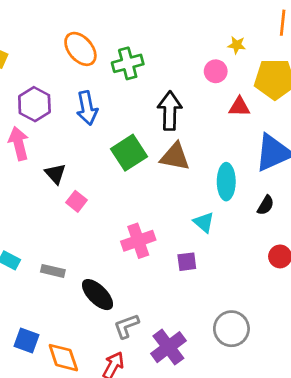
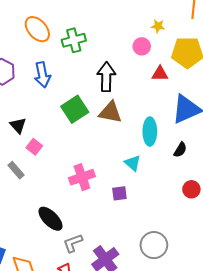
gray rectangle: (53, 271) -> (16, 170), moved, turned 36

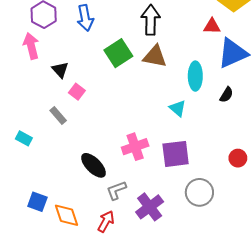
red triangle: (160, 74) -> (212, 26), moved
pink cross: (82, 177) -> (135, 147), moved
red circle: (191, 189) -> (238, 158), moved
purple square: (119, 193) -> (176, 154), moved, size x1.8

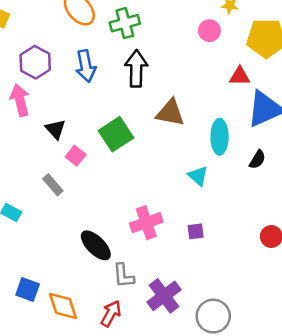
black arrow: (151, 20) -> (136, 69), moved
green square: (118, 53) -> (116, 134), moved
purple square: (176, 154) -> (196, 231), size x0.5
gray L-shape: (116, 190) -> (124, 276), turned -75
gray circle: (199, 192) -> (213, 316), moved

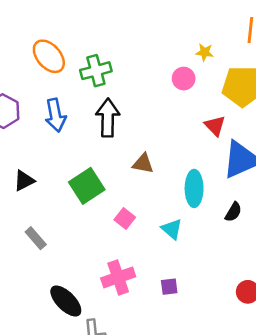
red triangle: (240, 76) -> (215, 126), turned 45
brown triangle: (170, 113) -> (143, 164), size x0.7
black triangle: (55, 129) -> (24, 181), turned 45
pink square: (76, 156) -> (125, 219), moved
gray rectangle: (53, 185) -> (36, 238), moved

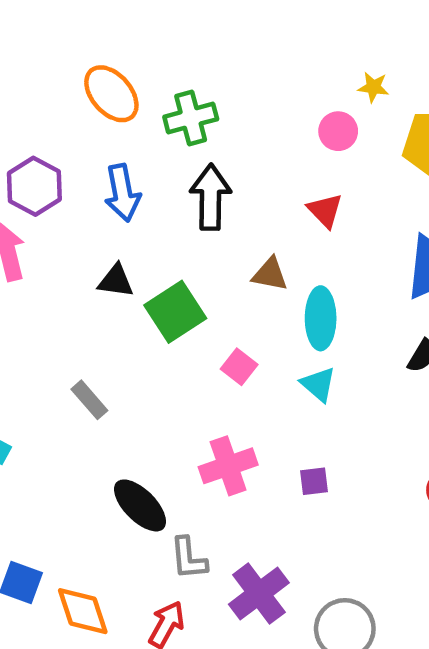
red triangle: (215, 126) -> (325, 210), moved
black triangle: (24, 181) -> (116, 281), moved, turned 35
cyan ellipse: (194, 188) -> (321, 318), moved

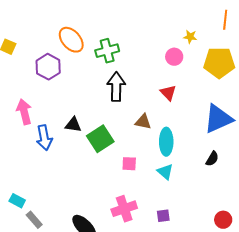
purple hexagon: (34, 186) -> (48, 67), moved
blue arrow: (122, 193) -> (44, 138), moved
pink square: (239, 367) -> (129, 164), turned -35
gray rectangle: (89, 400) -> (34, 220), moved

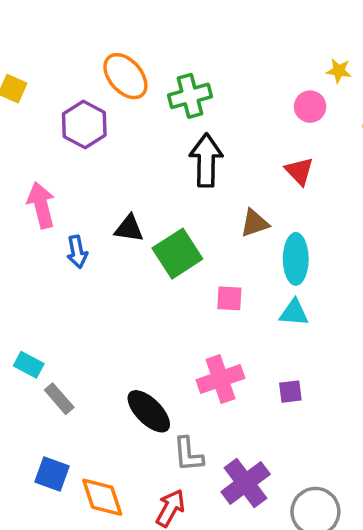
brown triangle: (143, 122) -> (255, 223), turned -30
blue arrow: (44, 138) -> (77, 252), size x0.7
cyan triangle: (165, 172) -> (294, 313), turned -36

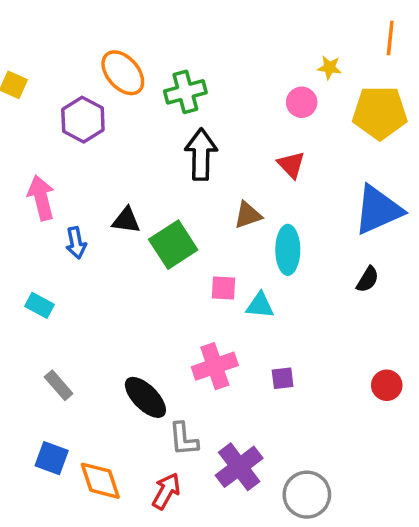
cyan triangle: (294, 313) -> (260, 305), moved
cyan rectangle: (29, 365) -> (40, 305), moved

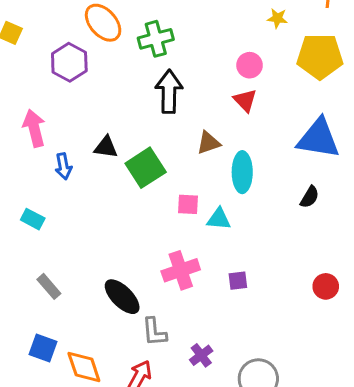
pink circle: (302, 102) -> (250, 65), moved
blue triangle: (378, 210) -> (318, 138), turned 33
purple cross: (239, 467) -> (201, 355), size x0.6

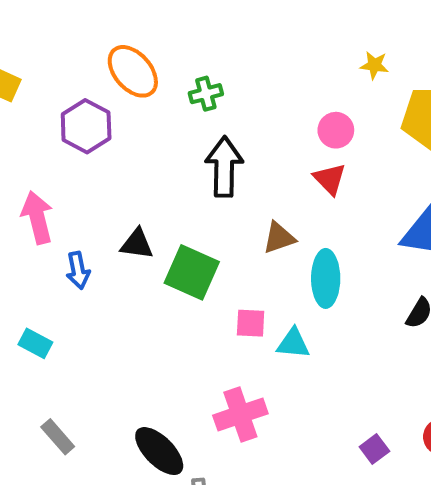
green cross: (156, 39) -> (206, 94), size x0.7
green square: (146, 168) -> (192, 272), turned -33
purple square: (238, 281) -> (374, 449), moved, turned -30

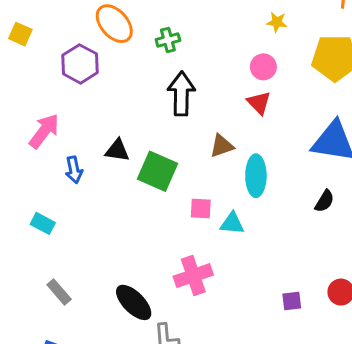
yellow star: (374, 65) -> (277, 22), moved
pink arrow: (37, 218) -> (44, 131), turned 51
purple square: (374, 449) -> (292, 301), turned 30

